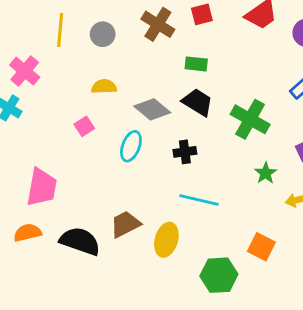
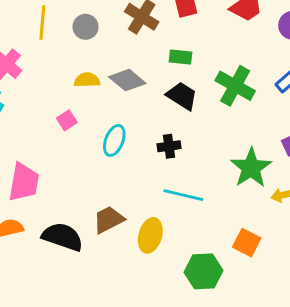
gray diamond: (152, 109) -> (127, 80), moved
green cross: (250, 119) -> (235, 86), moved
green star: (266, 173) -> (251, 168), size x1.8

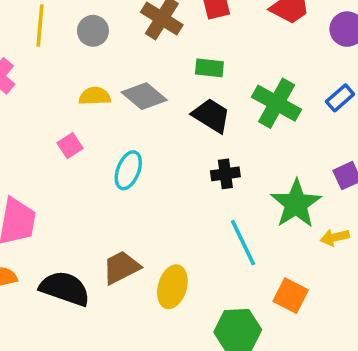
black cross: (169, 146) -> (225, 174), moved
cyan line: (183, 195) -> (243, 243), moved, turned 51

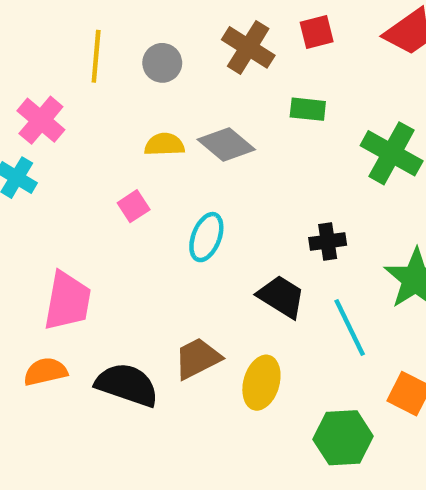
black trapezoid: (211, 116) -> (281, 297), moved

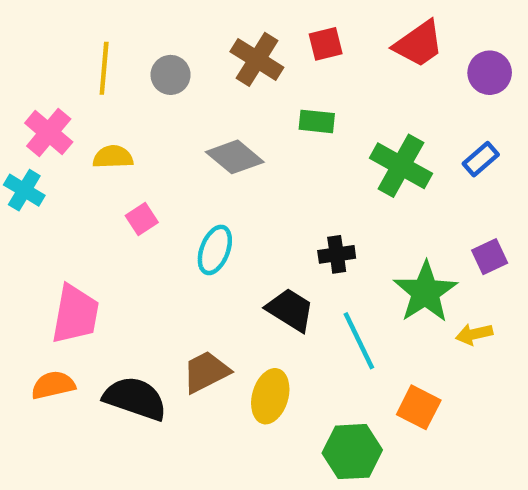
yellow semicircle: (164, 144) -> (113, 157), moved

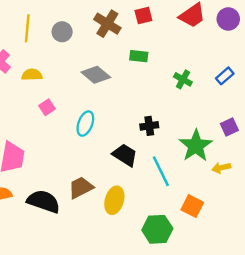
purple circle: (490, 73) -> (228, 19), moved
green cross: (401, 166) -> (183, 79), size x0.6

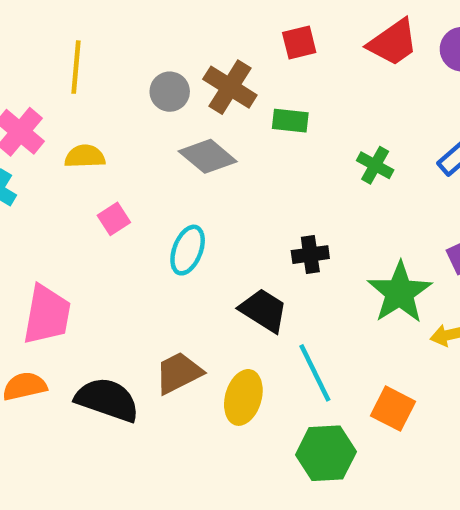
brown cross: (107, 24) -> (230, 87), moved
gray circle: (62, 32) -> (170, 92), moved
cyan line: (161, 171) -> (315, 373), moved

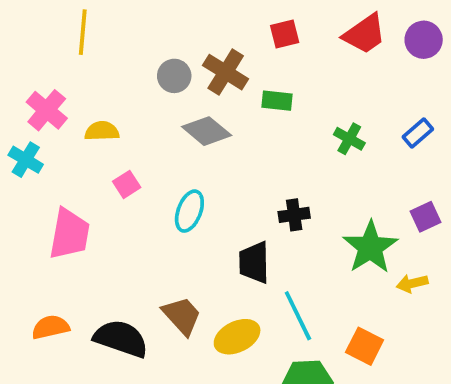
yellow line: (76, 67) -> (83, 32), moved
black trapezoid: (263, 310) -> (254, 262), turned -123
pink trapezoid: (47, 315) -> (69, 234), moved
brown trapezoid: (179, 373) -> (182, 316), turned 75
yellow ellipse: (243, 397) -> (237, 337), turned 48

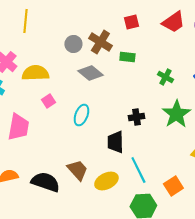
yellow semicircle: (102, 131) -> (35, 73), size x1.5
green star: (370, 247) -> (176, 114), moved
orange square: (365, 346) -> (173, 186), turned 30

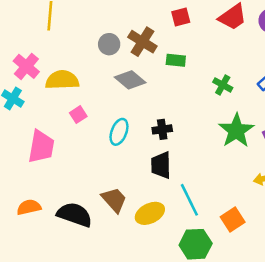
black cross: (136, 117) -> (162, 129), moved

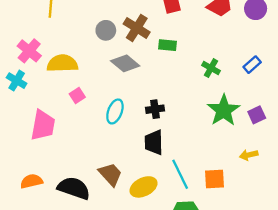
orange square: (233, 220) -> (214, 179), moved, turned 30

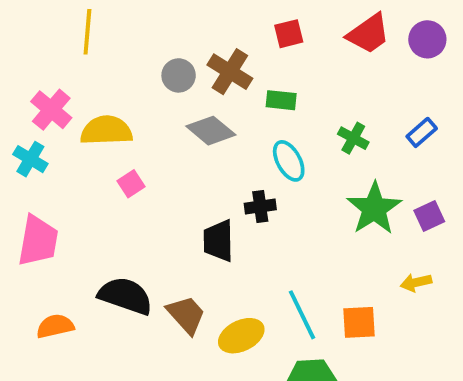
cyan ellipse: (115, 111) -> (289, 161), moved, turned -50
pink trapezoid: (43, 125) -> (38, 241), moved
black trapezoid: (154, 142) -> (218, 241), moved
black semicircle: (74, 188) -> (125, 296), moved

